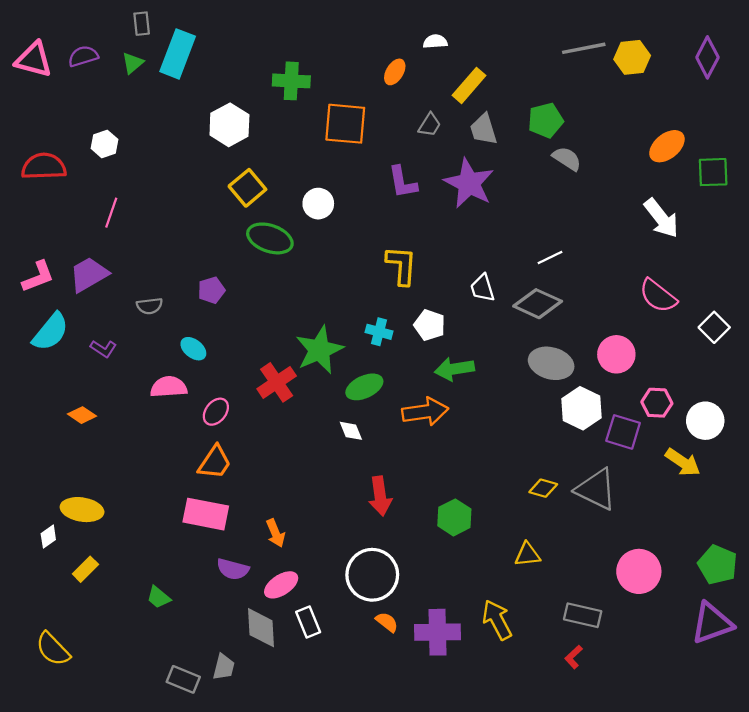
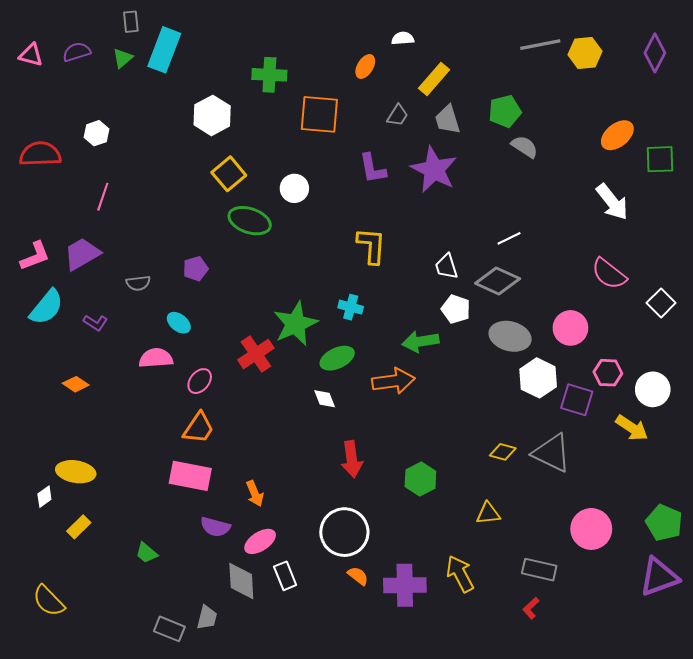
pink triangle: (34, 60) -> (31, 55), size x0.7
white pentagon: (430, 325) -> (456, 309), moved

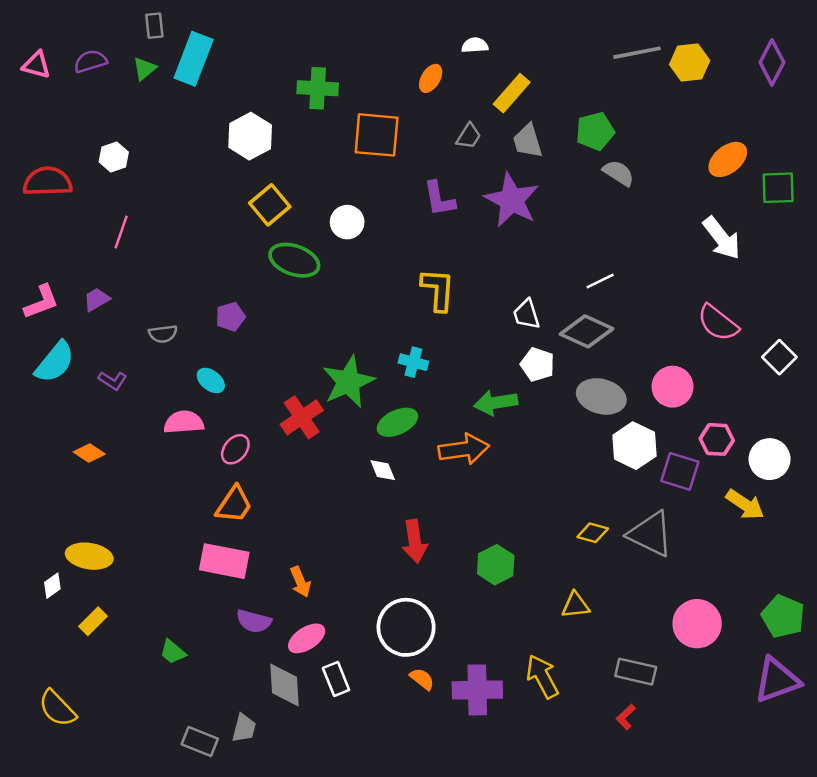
purple trapezoid: (82, 254) -> (97, 299), size x0.6

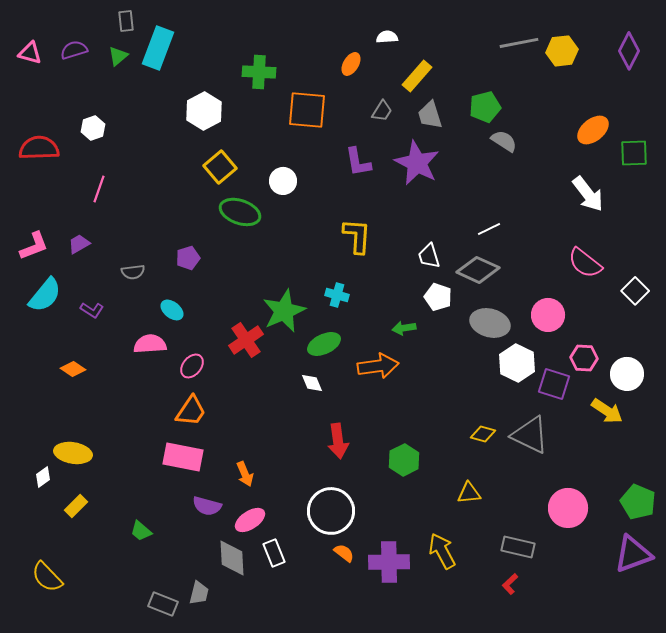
green arrow: (496, 403) -> (404, 328), size x0.7

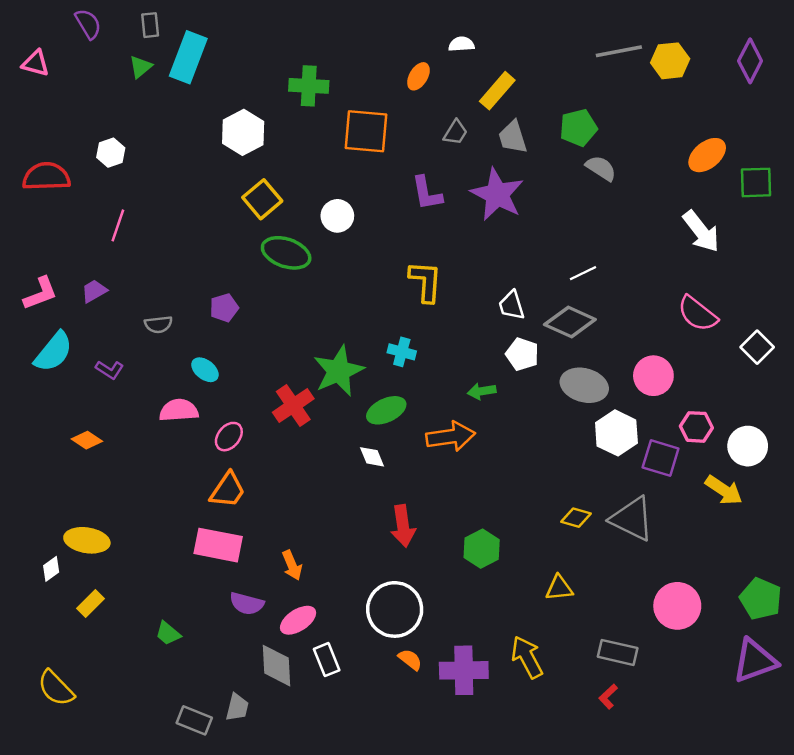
purple semicircle: (74, 50) -> (88, 24), moved, turned 76

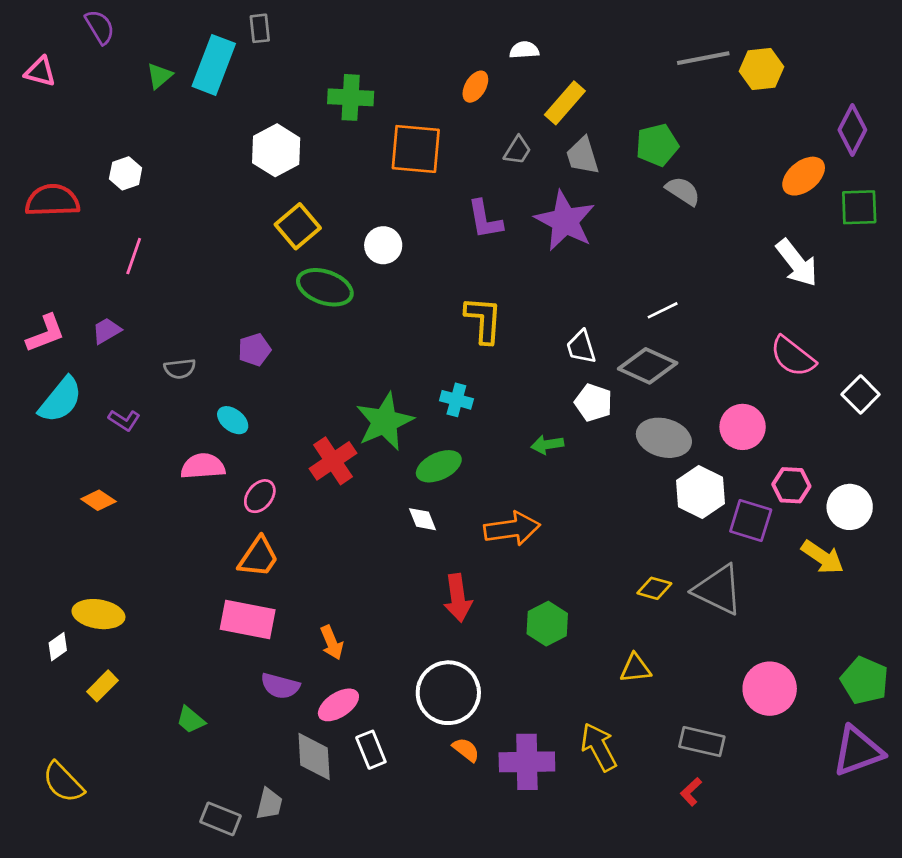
gray rectangle: (150, 25) -> (260, 28), moved
purple diamond: (750, 61) -> (852, 130), moved
orange arrow: (451, 437) -> (512, 529), moved

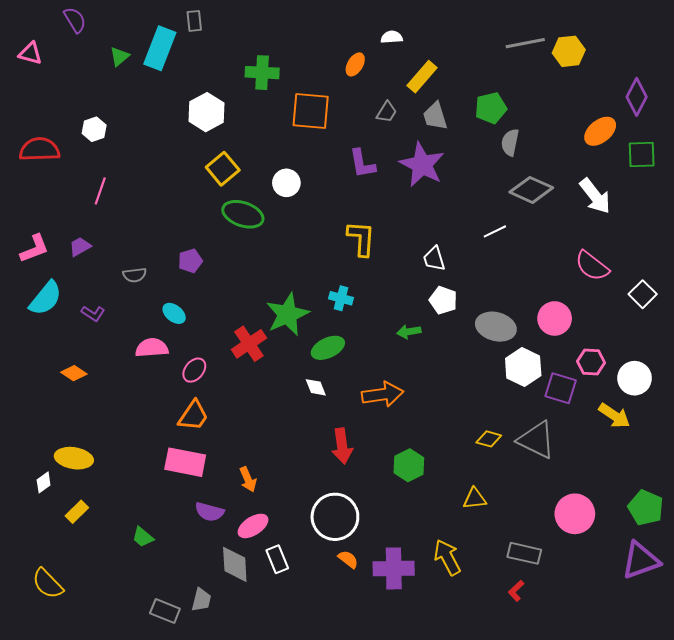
gray semicircle: (683, 191) -> (510, 142), turned -112
gray diamond: (648, 366) -> (531, 190), moved

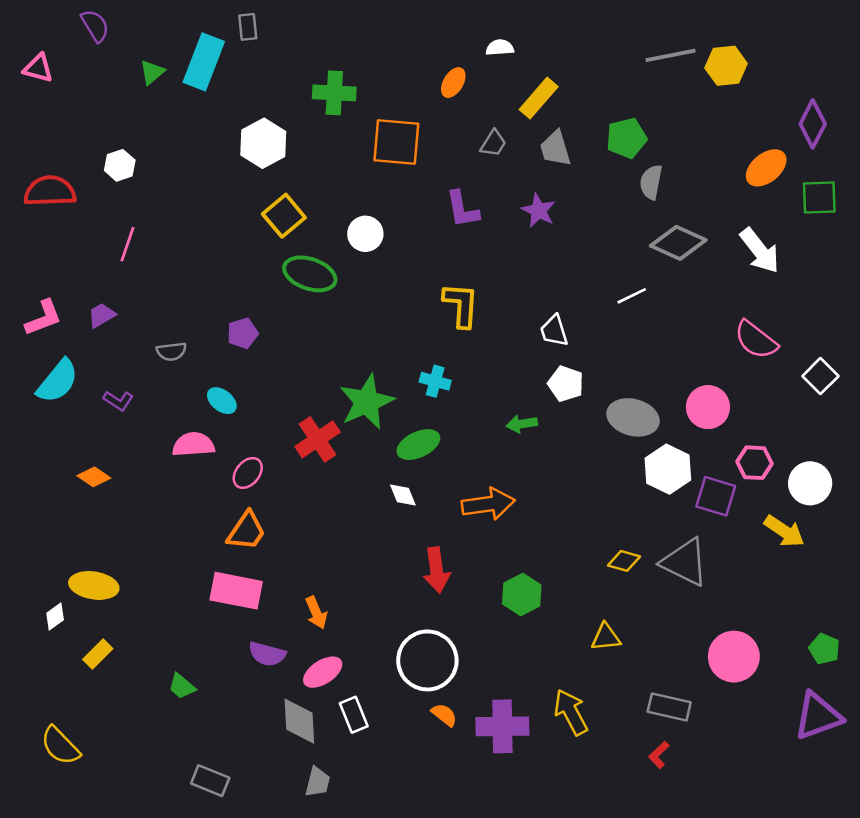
purple star: (422, 165) -> (539, 211), size x0.6
green pentagon: (646, 508) -> (824, 649), size x0.7
gray trapezoid: (201, 600) -> (318, 782), moved

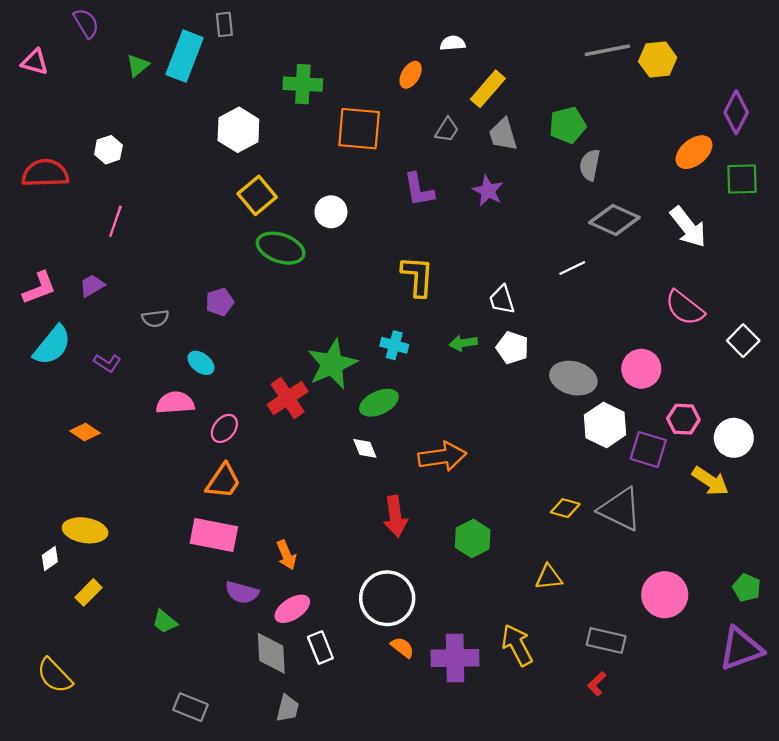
green arrow: (522, 424) -> (463, 343), moved

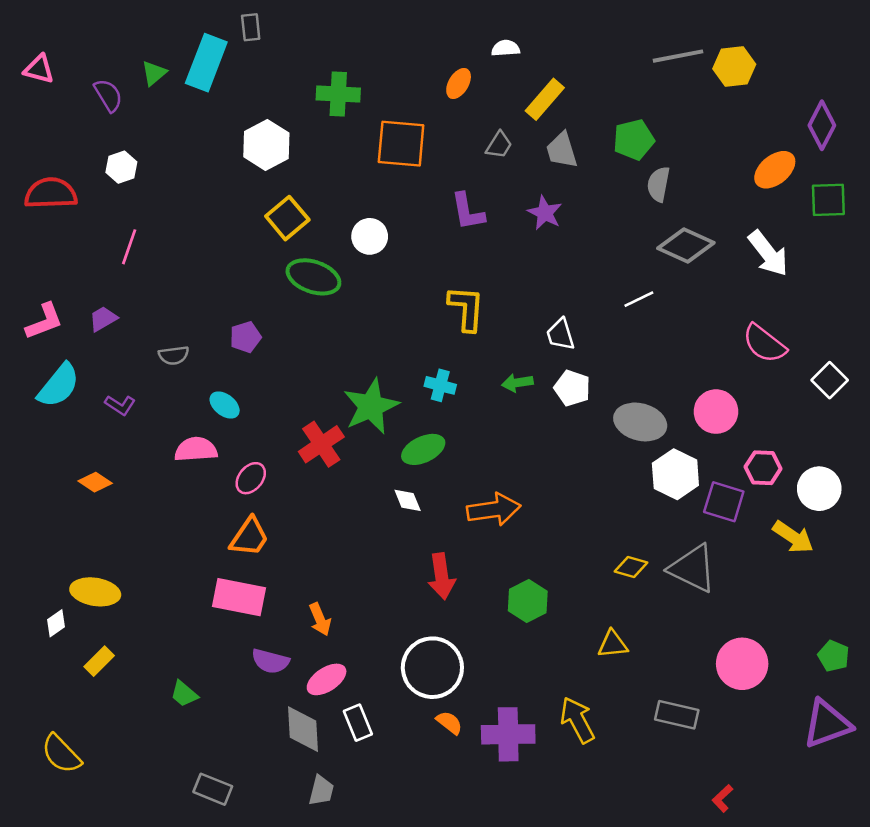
purple semicircle: (86, 23) -> (108, 95), moved
red L-shape: (597, 684) -> (723, 798), moved

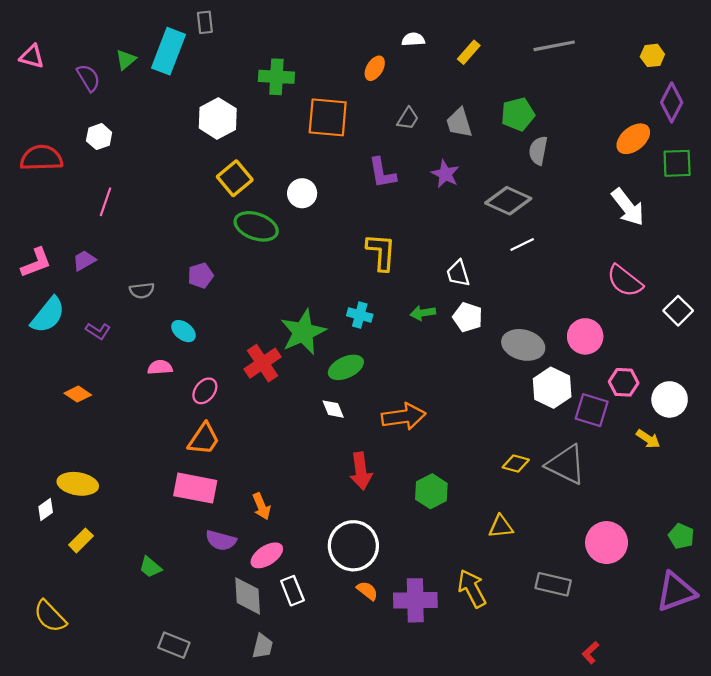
yellow hexagon: (734, 67) -> (652, 55), moved, size x0.7
yellow rectangle: (545, 99) -> (469, 52), moved, size x0.7
gray diamond: (686, 246) -> (508, 201), moved
pink semicircle: (196, 449) -> (160, 367), size x0.7
yellow arrow: (793, 537) -> (648, 439), size x0.7

